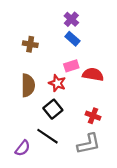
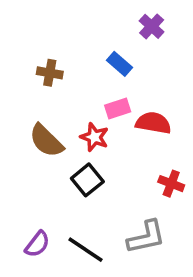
purple cross: (71, 19) -> (152, 26), moved
brown semicircle: (28, 85) -> (46, 141), turned 135
red cross: (93, 116) -> (171, 184), moved
black line: (47, 136) -> (86, 250), moved

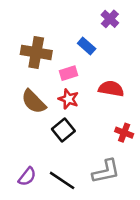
brown cross: (50, 73) -> (36, 52), size x1.6
pink rectangle: (118, 109) -> (69, 73), moved

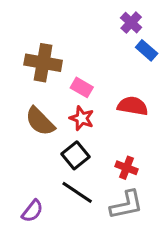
blue rectangle: (87, 46) -> (147, 50), moved
pink rectangle: (69, 73) -> (82, 87), turned 48
red cross: (124, 133) -> (126, 168), moved
black line: (62, 180) -> (77, 192), moved

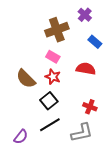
blue rectangle: (147, 50) -> (95, 42), moved
brown cross: (43, 63) -> (57, 30), moved, turned -30
red cross: (126, 168) -> (90, 107), moved
black line: (77, 192) -> (50, 125), turned -65

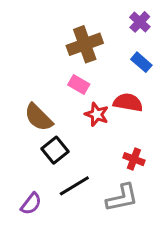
purple cross: (85, 15) -> (140, 22), moved
red star: (53, 77) -> (97, 114), moved
black square: (49, 101) -> (55, 150), moved

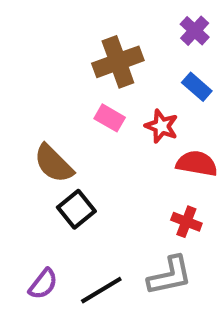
red semicircle: (128, 102) -> (197, 164), moved
red star: (97, 114) -> (161, 126), moved
black line: (74, 186) -> (101, 290), moved

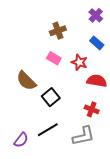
brown cross: (118, 62) -> (58, 31), size x0.7
black square: (76, 209) -> (51, 97), moved
black line: (101, 290) -> (48, 130), moved

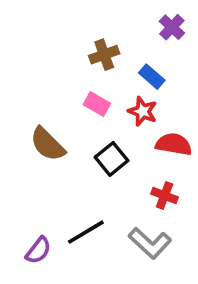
blue rectangle: (97, 43) -> (152, 77), moved
black square: (51, 97) -> (112, 159), moved
gray L-shape: (83, 136) -> (150, 243), turned 55

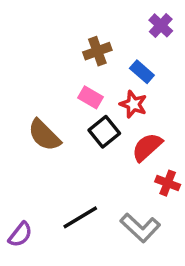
red semicircle: (174, 144) -> (147, 147), moved, turned -52
black square: (112, 159) -> (104, 132), moved
red cross: (165, 195) -> (168, 183), moved
purple semicircle: (38, 250) -> (20, 234), moved

